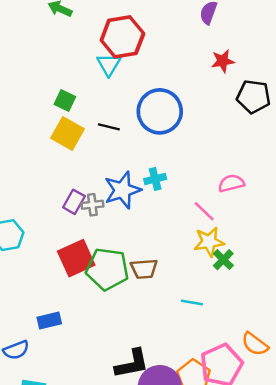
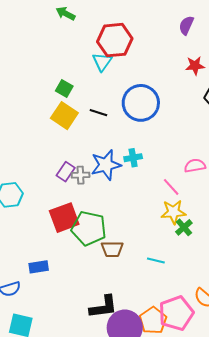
brown trapezoid: (144, 269) -> (112, 249), moved

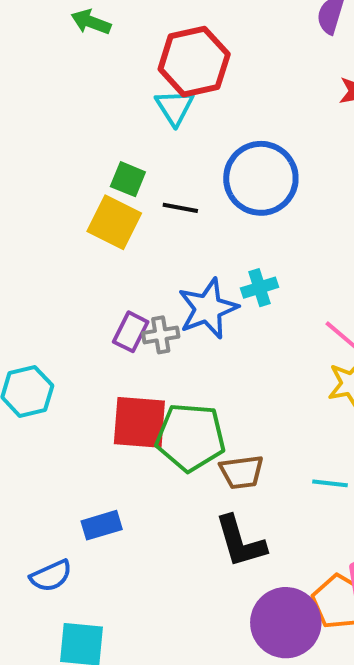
green square: (64, 89) -> (128, 179), moved
red square: (64, 218) -> (139, 422), turned 32
black L-shape: (103, 307) -> (240, 542), moved, turned 88

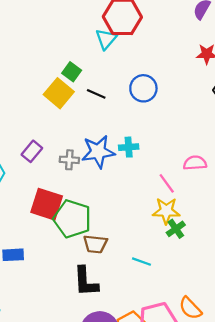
blue circle: (261, 178) -> (143, 88), size x0.7
purple rectangle: (131, 332) -> (32, 151), moved

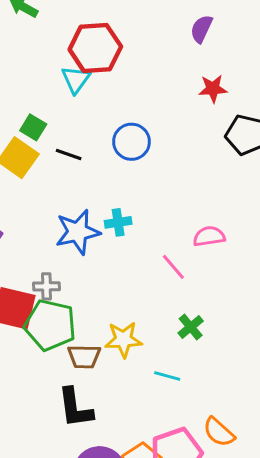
gray cross: (69, 160) -> (46, 286), moved
yellow star: (166, 211) -> (123, 340), moved
cyan line: (141, 262) -> (167, 376), moved

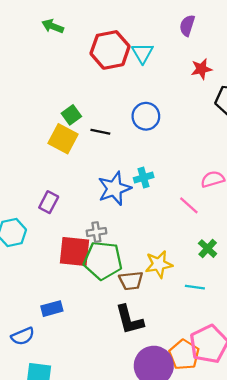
cyan triangle: (76, 79) -> (142, 53), moved
green square: (33, 127) -> (71, 115), turned 30

